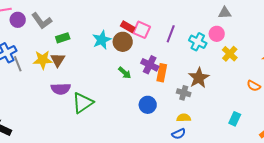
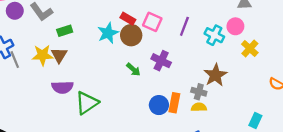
red rectangle: (128, 27) -> (128, 19), moved
orange rectangle: (162, 73) -> (174, 103), moved
yellow semicircle: (184, 118) -> (199, 107), moved

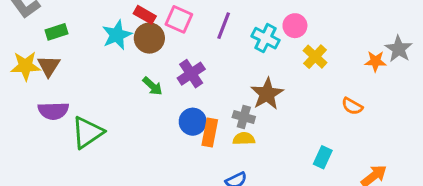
purple cross: (161, 61) -> (191, 74), turned 30
blue circle: (159, 105) -> (193, 122), moved

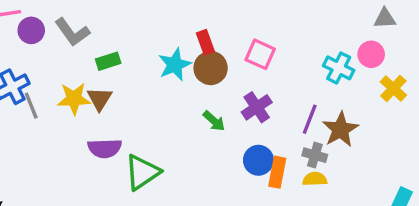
red rectangle: (145, 15) -> (205, 42), turned 40
pink square: (179, 19) -> (260, 54), moved
purple line: (224, 26) -> (310, 119), moved

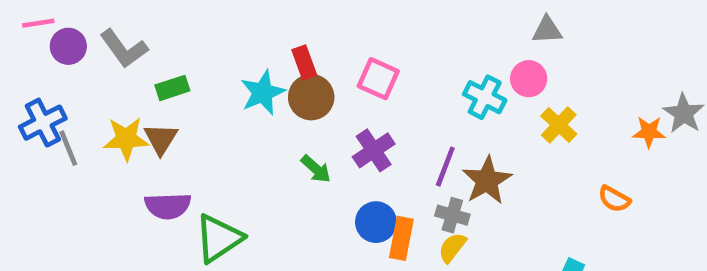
yellow semicircle: (315, 179) -> (452, 248), turned -50

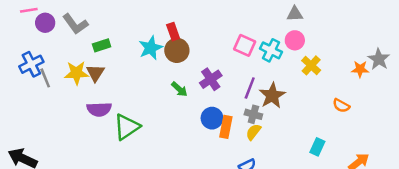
gray triangle: (547, 30) -> (295, 14), moved
pink square: (378, 79) -> (245, 45), moved

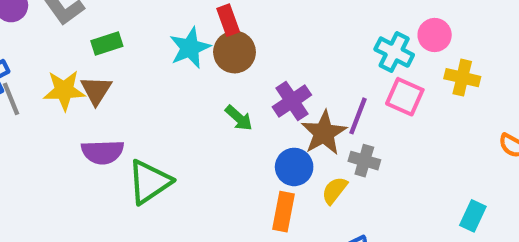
pink square: (245, 45) -> (405, 97), moved
yellow cross: (311, 65) -> (462, 78), turned -30
brown star: (272, 96) -> (324, 133), moved
orange rectangle: (226, 127) -> (283, 212), moved
yellow semicircle: (253, 132) -> (335, 190), moved

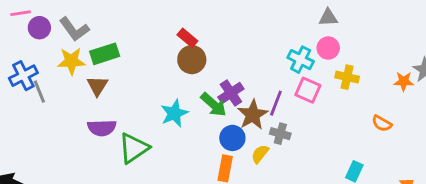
red rectangle: (228, 20) -> (187, 38), turned -30
green rectangle: (107, 44) -> (105, 54), size x1.4
cyan star: (190, 48) -> (174, 113), moved
yellow star: (64, 90) -> (71, 61), moved
green arrow: (239, 118) -> (214, 105), moved, size x1.4

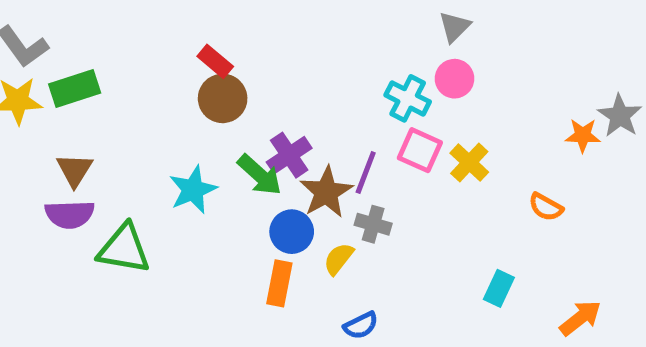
gray triangle: (328, 18) -> (454, 27), turned -42
yellow cross: (347, 77) -> (469, 163), moved, turned 30
brown triangle: (97, 86) -> (75, 170), moved
green triangle: (134, 148) -> (124, 249), turned 44

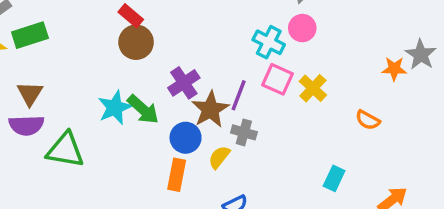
green arrow: (260, 175) -> (143, 109), moved

